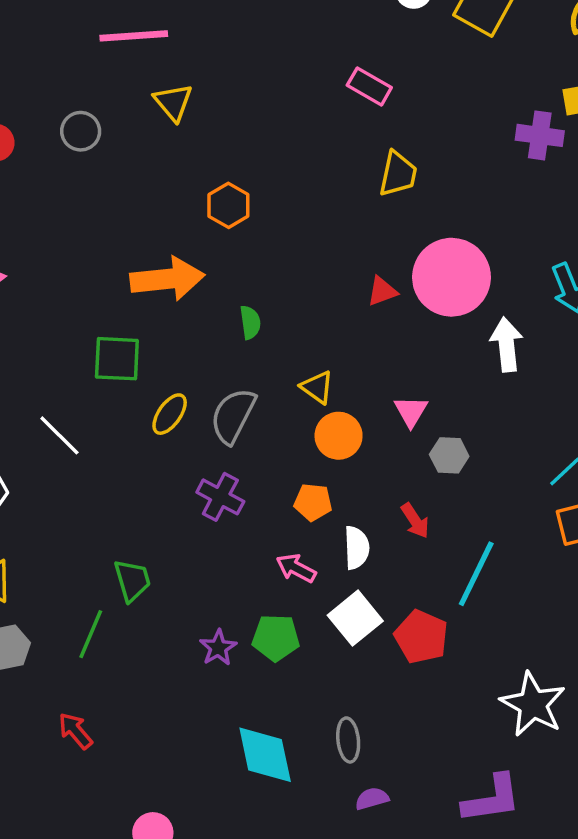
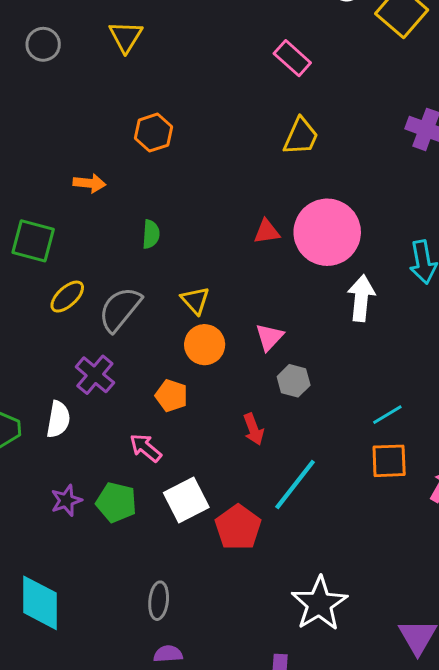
orange arrow: (167, 279) -> (89, 183), size x0.5
white semicircle: (357, 548) -> (58, 419), moved
cyan diamond: (265, 755) -> (40, 603), moved

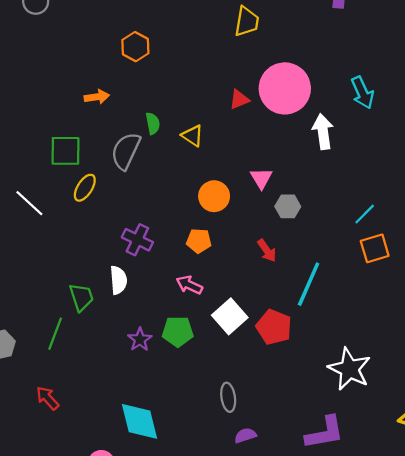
yellow ellipse: (67, 297) -> (85, 188), moved
yellow triangle: (195, 300) -> (193, 136), moved
gray semicircle: (120, 309) -> (126, 151), moved

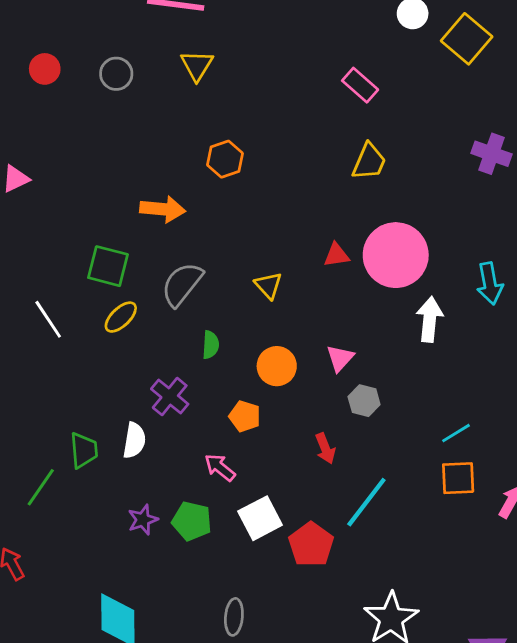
orange arrow: (97, 97) -> (163, 209), size x1.4
green semicircle: (153, 123) -> (211, 345), moved

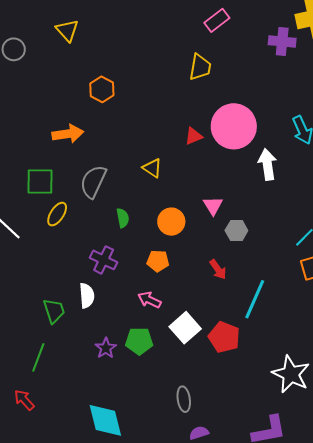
pink rectangle: (360, 85) -> (217, 20), moved, turned -65
green line: (41, 487) -> (38, 357), moved

